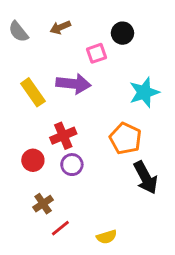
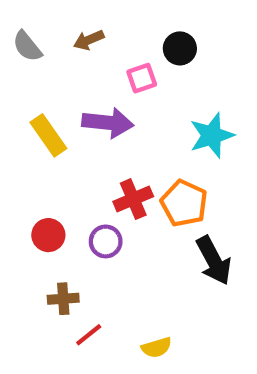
red cross: (63, 136) -> (133, 199), moved
brown cross: (43, 204) -> (63, 299), turned 30

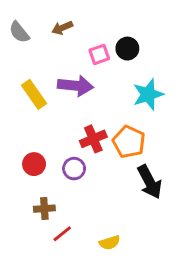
black circle: (180, 48) -> (127, 49), moved

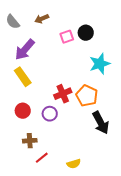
purple arrow: (76, 86) -> (25, 50), moved, turned 125
yellow rectangle: (34, 94) -> (23, 77), moved

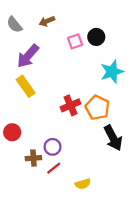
red circle: (23, 111) -> (12, 132), moved
purple circle: (50, 114) -> (53, 147), moved
red line: (42, 158) -> (54, 168), moved

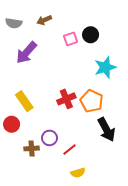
gray semicircle: (14, 25) -> (14, 23), turned -42
yellow rectangle: (26, 86) -> (24, 101), moved
red line: (54, 168) -> (69, 150), moved

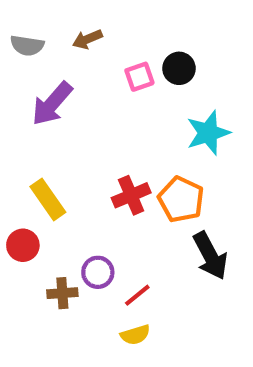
yellow semicircle: (78, 173) -> (135, 335), moved

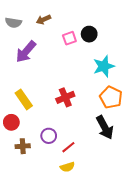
orange pentagon: (181, 199) -> (111, 97), moved
brown cross: (62, 293) -> (23, 146), moved

